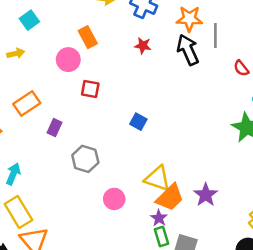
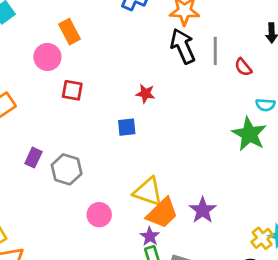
gray line: (215, 35) -> (215, 51), moved
red star: (143, 46) -> (145, 94), moved
blue square: (138, 122) -> (127, 127), turned -35
purple rectangle: (55, 128) -> (33, 158), moved

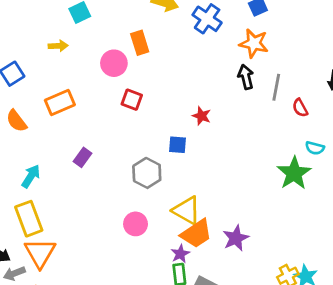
black arrow: (183, 46) -> (246, 77), size x0.7
gray hexagon: (67, 169) -> (147, 173), moved

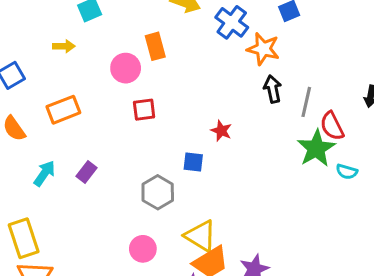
orange star: (254, 43) -> (263, 49), moved
red square: (132, 100) -> (144, 110), turned -30
red semicircle: (300, 108) -> (332, 126), size x1.4
green star: (294, 173) -> (316, 148), moved
cyan arrow: (31, 176) -> (44, 173), moved

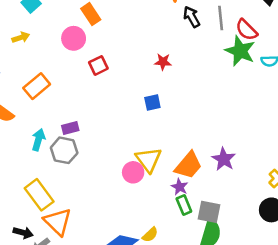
blue square: (193, 162) -> (152, 102), moved
purple rectangle: (86, 172) -> (70, 128), turned 56
gray hexagon: (158, 192) -> (64, 150), moved
yellow triangle: (201, 236) -> (148, 160), moved, turned 40

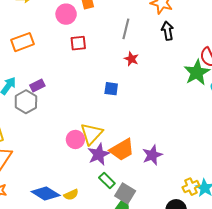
gray line: (221, 18) -> (126, 29), moved
purple rectangle: (70, 128) -> (37, 86), turned -32
purple star: (180, 187) -> (99, 154), moved, size x1.5
green rectangle: (184, 205) -> (107, 181), turned -42

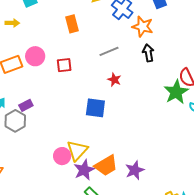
pink circle: (66, 14) -> (35, 56), moved
gray line: (126, 29) -> (109, 51), turned 54
blue square: (111, 89) -> (95, 108), size x1.5

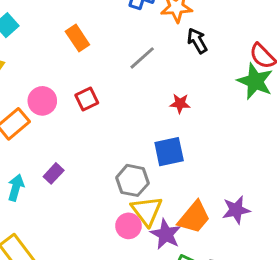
red star: (114, 80) -> (180, 103), moved
blue square: (95, 108) -> (169, 152), moved
gray hexagon: (15, 121) -> (132, 180), moved
purple star: (135, 170) -> (236, 210), turned 30

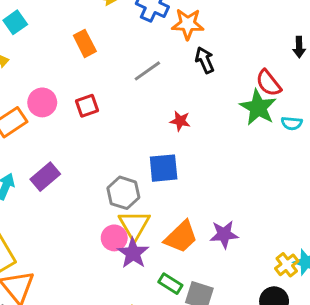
purple rectangle: (54, 173) -> (45, 177), size x1.4
purple star: (166, 234) -> (133, 253), moved

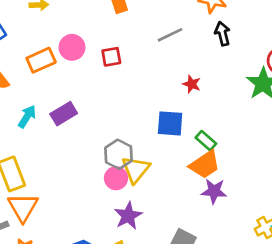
gray hexagon: (123, 193) -> (118, 154), moved
orange trapezoid: (181, 237) -> (205, 165), moved
purple star: (133, 253) -> (128, 216), moved
green rectangle: (170, 284) -> (206, 141), moved

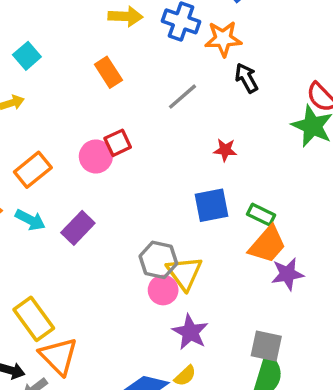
pink circle: (72, 47) -> (96, 156), moved
cyan arrow: (27, 116) -> (30, 220), moved, turned 100

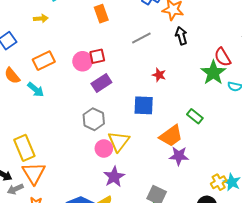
green rectangle: (261, 215) -> (195, 116), moved
purple rectangle: (78, 228) -> (101, 83), moved
gray hexagon: (158, 260) -> (94, 119), moved

